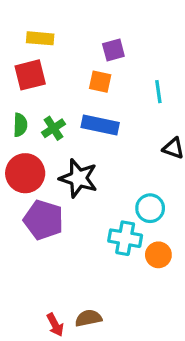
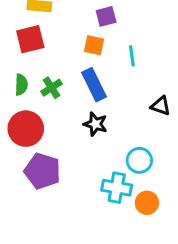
cyan line: (158, 92) -> (132, 56), moved
blue rectangle: (100, 125) -> (94, 85), turned 52
black star: (78, 178) -> (95, 124), moved, size x0.7

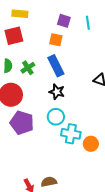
purple square: (106, 16) -> (64, 21), turned 32
cyan line: (132, 56) -> (88, 23), moved
cyan circle: (139, 160) -> (56, 117), moved

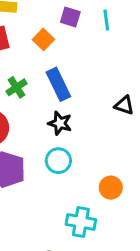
orange square: (56, 40) -> (43, 39), moved, turned 32
cyan cross: (71, 134) -> (81, 222), moved
orange circle: (91, 144) -> (111, 188), moved

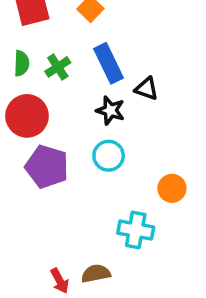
black triangle: (124, 105) -> (147, 89), moved

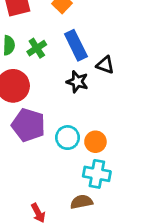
cyan circle: (109, 156) -> (68, 138), moved
orange circle: (172, 188) -> (95, 142), moved
brown semicircle: (96, 274) -> (81, 202), moved

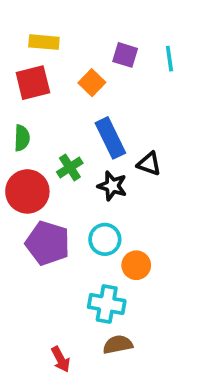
green cross: (37, 48) -> (70, 167), moved
cyan circle: (68, 138) -> (105, 239), moved
cyan cross: (97, 174) -> (107, 304), moved

